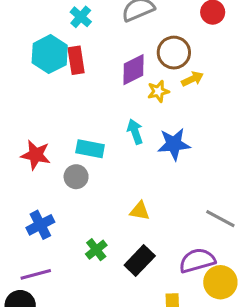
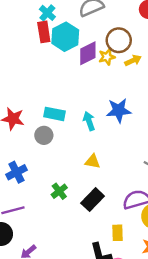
cyan hexagon: (50, 54) -> (65, 37), moved
red rectangle: (76, 60) -> (44, 32), moved
yellow star: (158, 91) -> (107, 57), moved
cyan arrow: (135, 132) -> (89, 121), moved

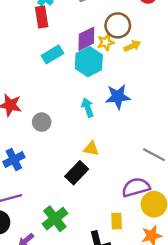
cyan hexagon: (65, 37) -> (89, 62), moved
cyan rectangle: (55, 114) -> (53, 54), moved, turned -42
green cross: (59, 191) -> (55, 219), moved, size x1.5
black rectangle: (93, 200) -> (77, 173), moved

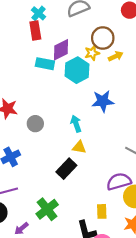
purple diamond: (86, 39) -> (61, 50), moved
cyan rectangle: (53, 54) -> (45, 64), turned 42
cyan arrow: (88, 108) -> (76, 124), moved

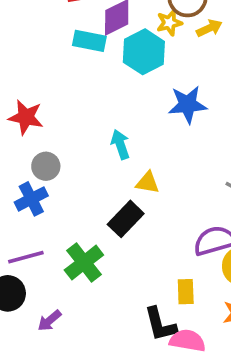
gray circle: (35, 124) -> (46, 166), moved
cyan arrow: (76, 124) -> (120, 144), moved
green cross: (47, 209) -> (84, 263), moved

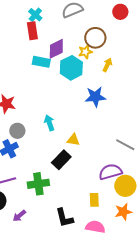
yellow arrow: (209, 28) -> (107, 65), moved, turned -40
cyan arrow: (120, 144) -> (49, 123), moved
green cross: (84, 263) -> (38, 184), turned 30
black L-shape: (160, 324) -> (64, 218), moved

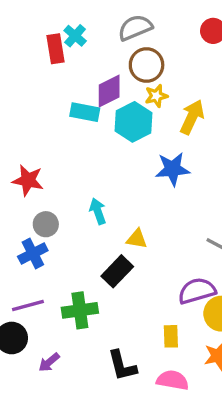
red rectangle: (32, 31) -> (56, 49), moved
brown circle: (95, 38) -> (147, 65), moved
yellow arrow: (107, 65) -> (192, 117), size x1.5

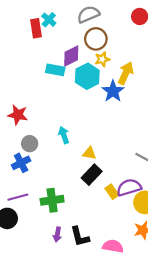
blue star: (173, 169) -> (113, 91), moved, turned -30
black rectangle: (117, 271) -> (92, 175), moved
yellow rectangle: (171, 336) -> (112, 192), moved, turned -32
purple arrow: (49, 362) -> (57, 234), moved, turned -40

